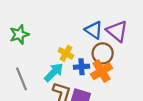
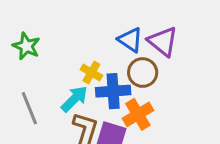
green star: (19, 34) -> (26, 46), turned -30
blue cross: (82, 67) -> (113, 91), size x1.5
orange cross: (102, 71) -> (138, 114), moved

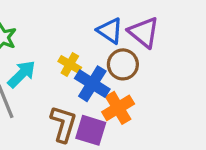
blue cross: (113, 91) -> (92, 84), turned 36
cyan arrow: (74, 99) -> (22, 74), moved

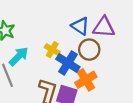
purple triangle: (144, 32) -> (104, 27), turned -35

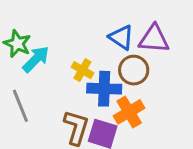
cyan arrow: (19, 56) -> (36, 59), moved
blue cross: (68, 63) -> (104, 89), turned -30

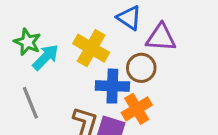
blue triangle: (121, 37) -> (129, 18), moved
yellow cross: (82, 70) -> (91, 48), moved, size x1.6

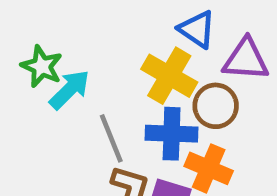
yellow cross: (91, 48) -> (169, 76), moved
gray line: (30, 103) -> (111, 138), moved
orange cross: (137, 109) -> (209, 168), turned -36

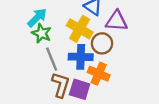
green star: (42, 66) -> (42, 33), moved
cyan arrow: (70, 90) -> (37, 18), moved

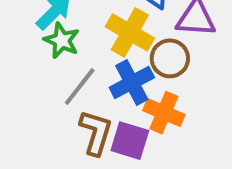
blue cross: (81, 57) -> (132, 82), turned -30
gray line: (52, 59) -> (80, 86), turned 60

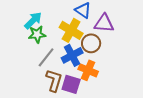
green star: (62, 40) -> (37, 34), turned -30

